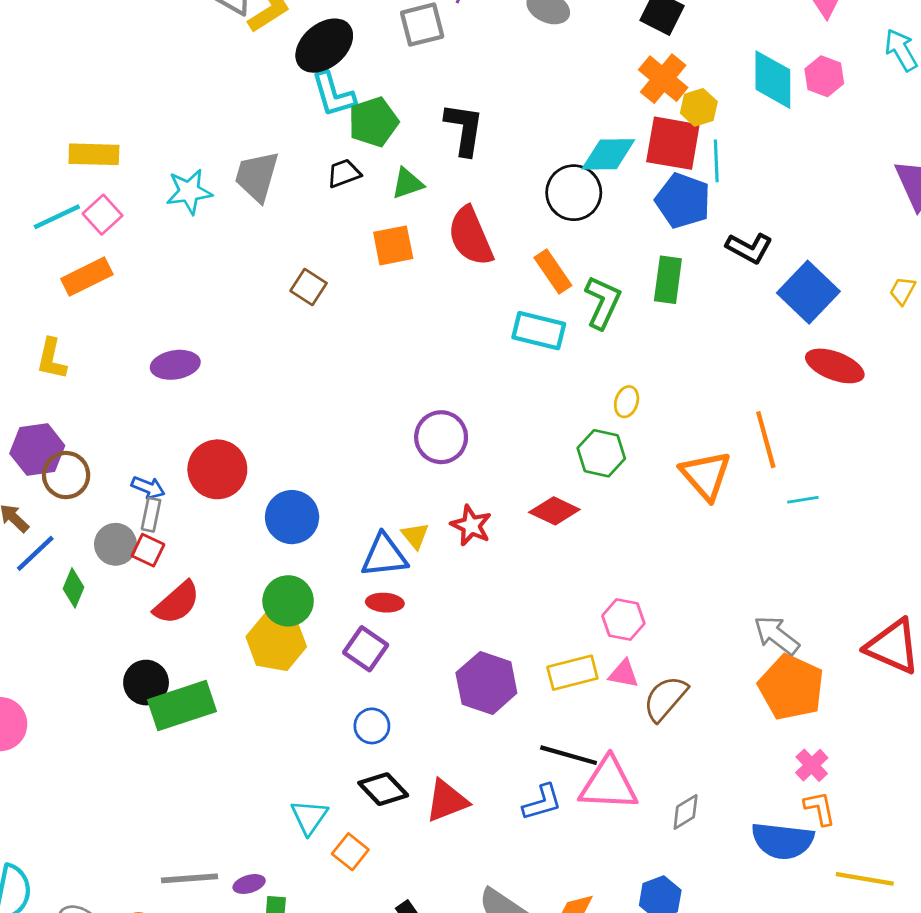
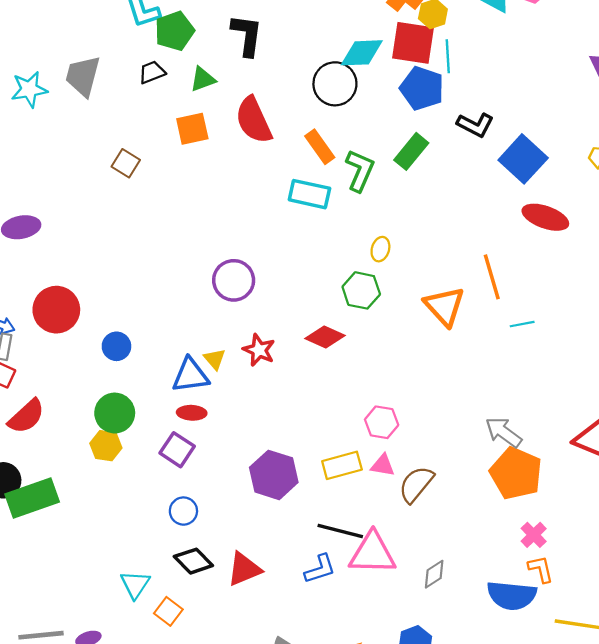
green rectangle: (668, 280) -> (411, 151), turned 33
blue circle: (292, 517) -> (116, 346), size x0.7
yellow hexagon: (276, 642) -> (106, 446), size x0.7

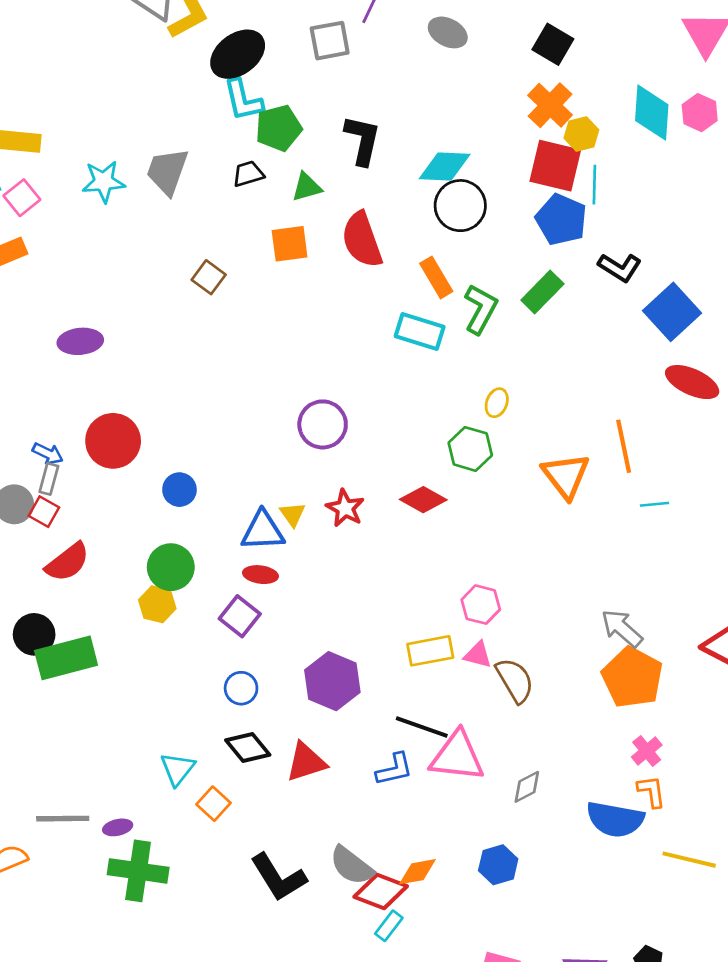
cyan diamond: (362, 53) -> (445, 167), moved
purple hexagon: (274, 475) -> (332, 681), moved
brown semicircle: (416, 484) -> (515, 680), turned 105

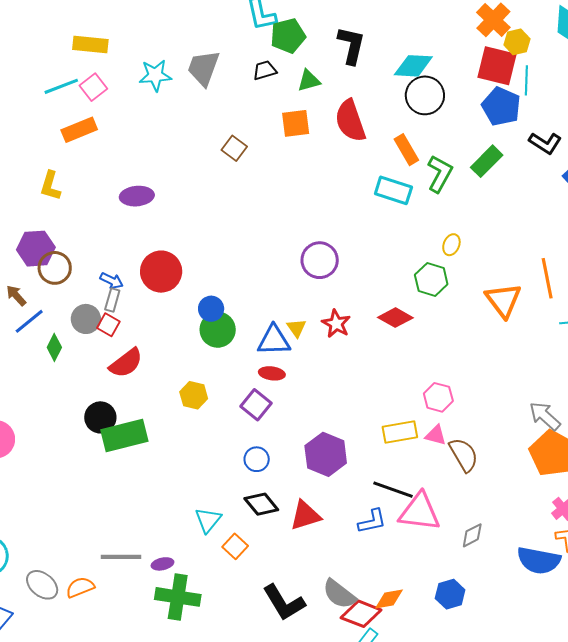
green circle: (171, 567) -> (218, 330), moved

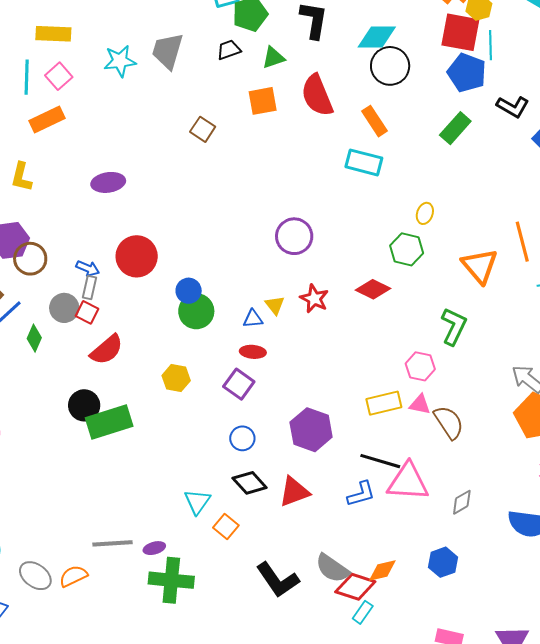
cyan line: (61, 86) -> (27, 77), turned -64
green L-shape: (440, 174) -> (454, 326), moved
blue triangle: (274, 340) -> (253, 319), size x0.6

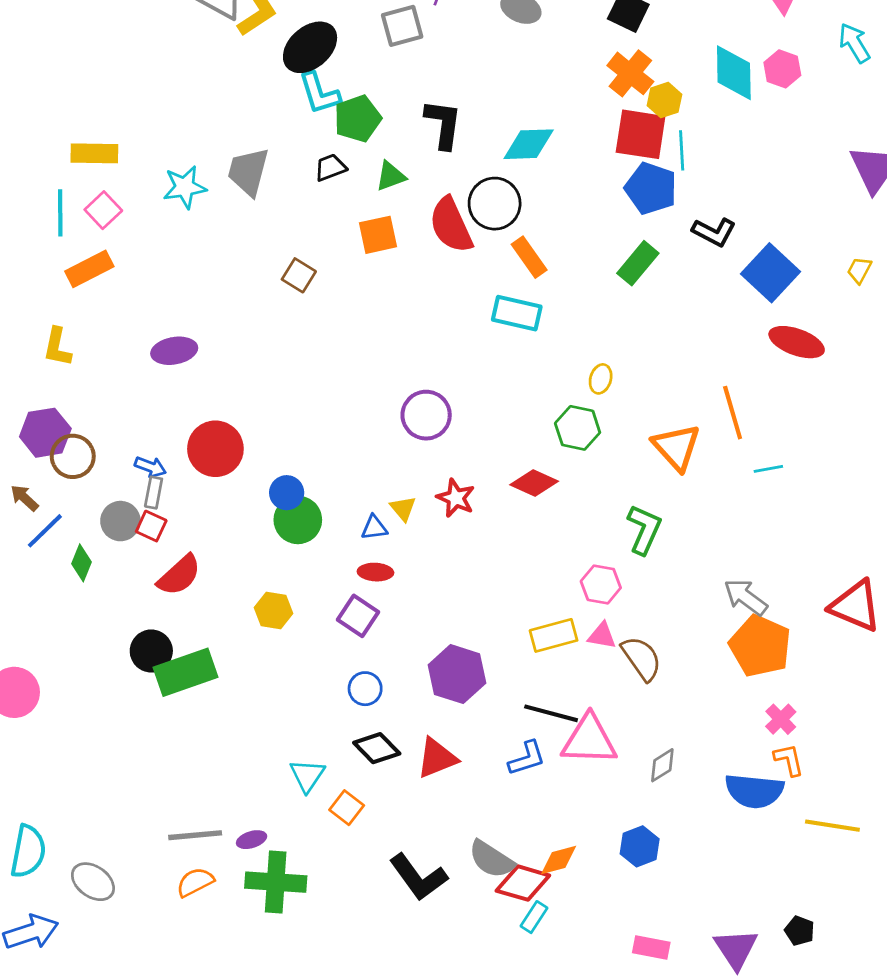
black circle: (390, 66) -> (495, 204), moved
orange semicircle: (73, 576) -> (195, 882), moved

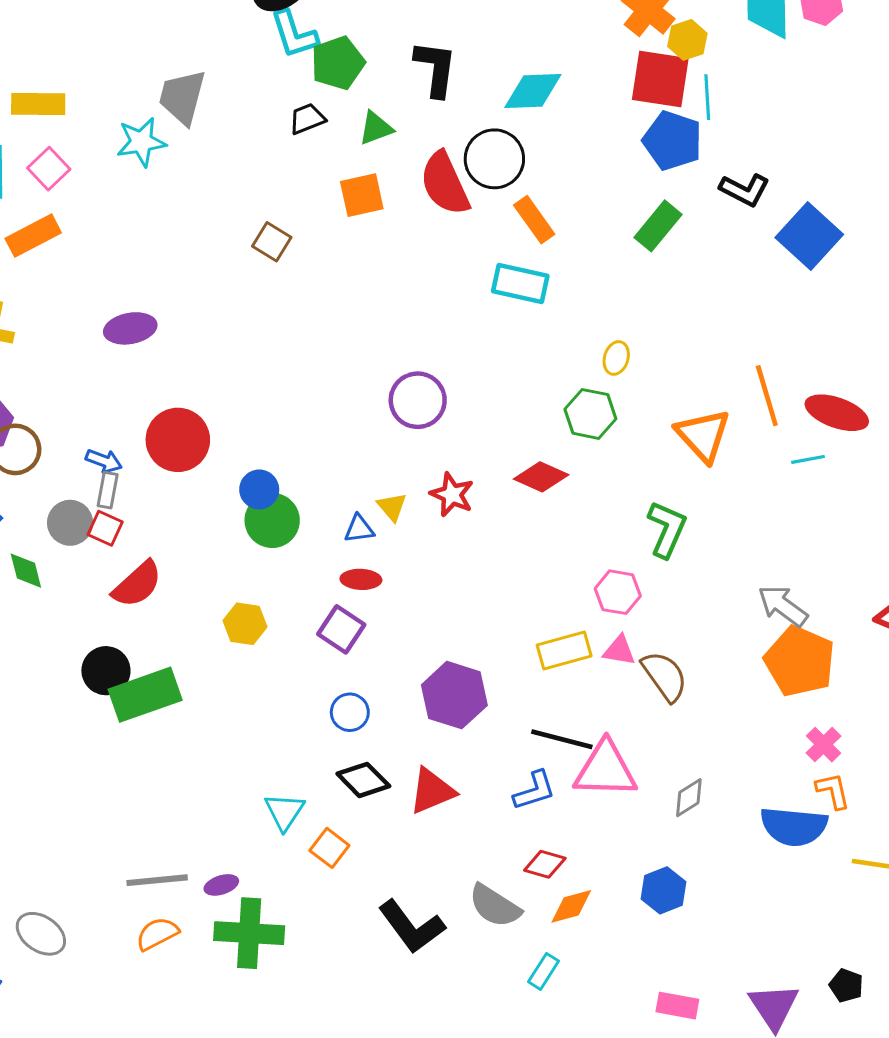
gray trapezoid: (248, 172) -> (182, 97), moved
red ellipse: (797, 342) -> (837, 413), moved
green diamond: (81, 563) -> (26, 571), turned -36
red diamond: (523, 883) -> (545, 864), moved, size x0.7

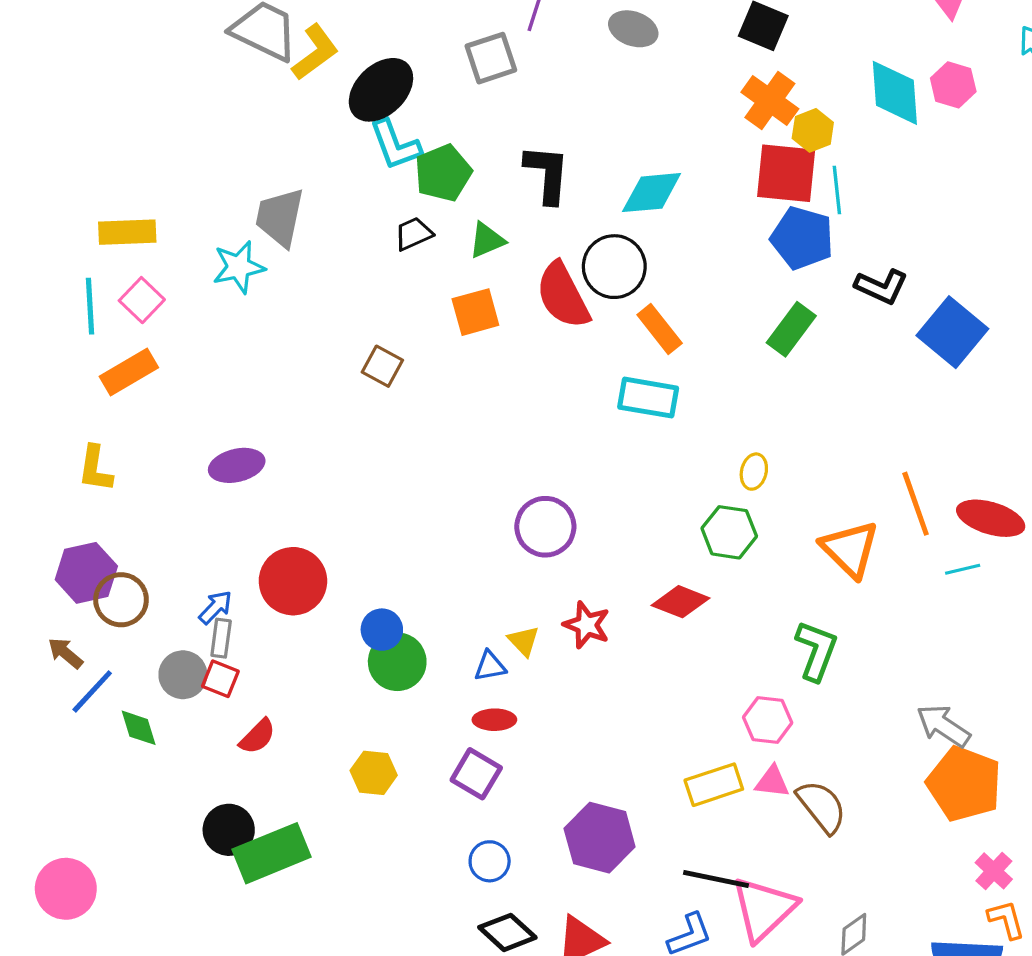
blue arrow: (104, 461) -> (216, 607), turned -64
red semicircle: (137, 584) -> (257, 736), size x0.7
pink triangle: (605, 769) -> (764, 909), turned -42

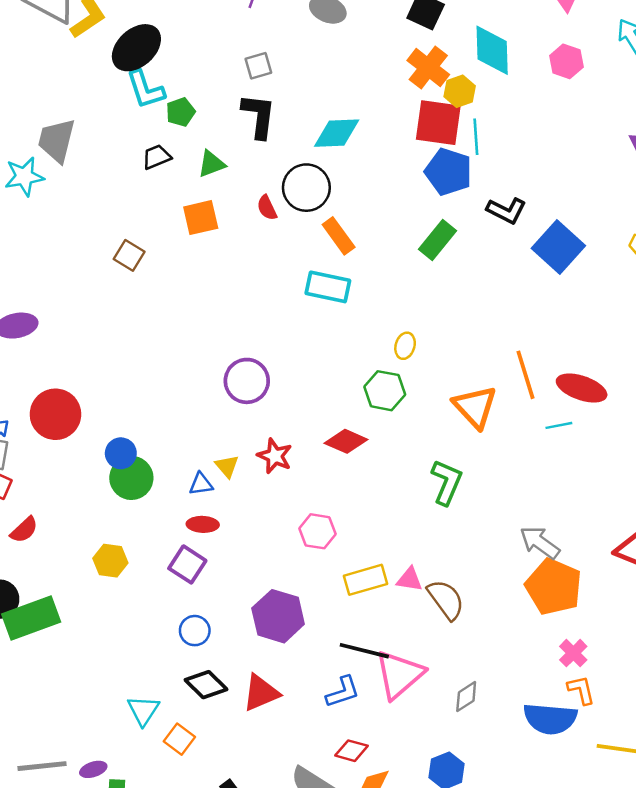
gray square: (491, 58) -> (258, 66), moved, size x0.7
cyan diamond: (895, 93) -> (492, 50), moved
green pentagon: (443, 173) -> (181, 112), size x0.7
red semicircle: (563, 295) -> (267, 208), size x0.5
pink hexagon: (768, 720) -> (317, 531), moved

